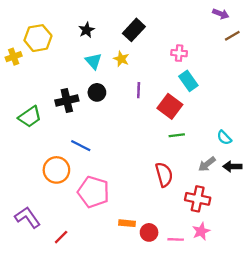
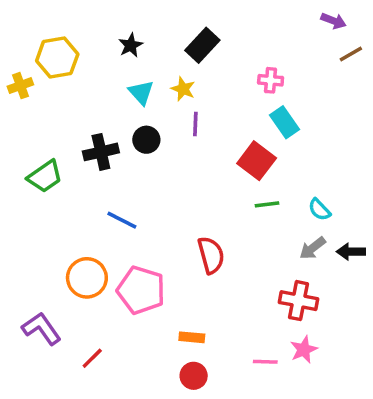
purple line: (139, 90) -> (195, 124), moved
cyan semicircle: (224, 138) -> (319, 210), moved
orange circle: (56, 170) -> (87, 278), moved
red semicircle: (164, 175) -> (211, 255), moved
red circle: (149, 232) -> (194, 376), moved

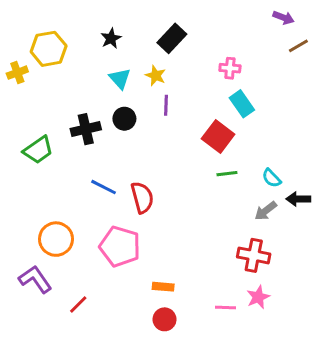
black arrow: (351, 252) -> (298, 199), moved
red semicircle: (211, 255) -> (142, 197), moved
orange circle: (87, 278) -> (56, 239), moved

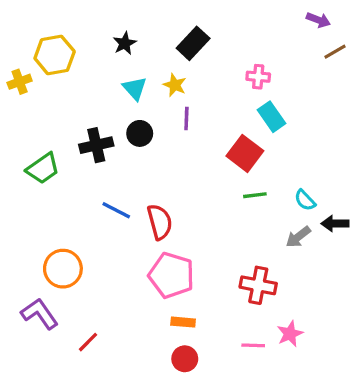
pink pentagon: (120, 247) -> (171, 275), moved
red cross: (254, 255) -> (258, 285), moved

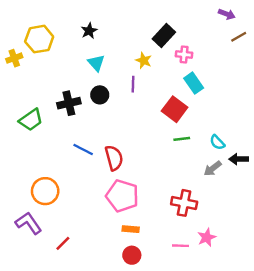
black rectangle: (193, 43) -> (164, 36), moved
yellow star: (175, 85) -> (144, 60), moved

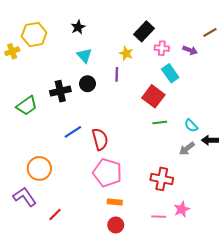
purple arrow: (227, 14) -> (190, 50), moved
blue line: (83, 150) -> (73, 132), turned -60

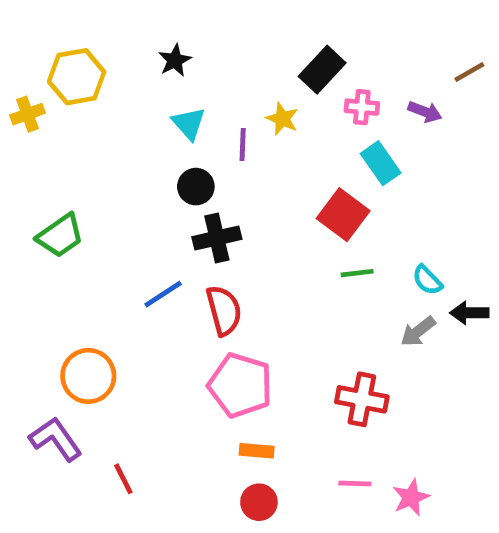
purple line: (117, 74) -> (243, 144), moved
black cross: (60, 91) -> (217, 238), moved
pink star: (182, 209) -> (411, 498), moved
red line: (55, 215) -> (123, 479), turned -72

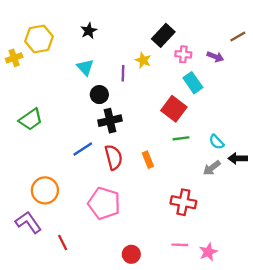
cyan triangle: (189, 123) -> (85, 67), moved
pink pentagon: (240, 385) -> (104, 203), moved
orange rectangle: (257, 451) -> (148, 160), moved, turned 63

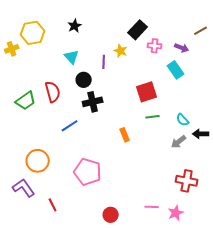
cyan rectangle: (193, 83) -> (176, 70), moved
red square: (174, 109) -> (147, 92), turned 35
red semicircle: (114, 157) -> (53, 92), moved
red cross: (183, 202) -> (187, 181), moved

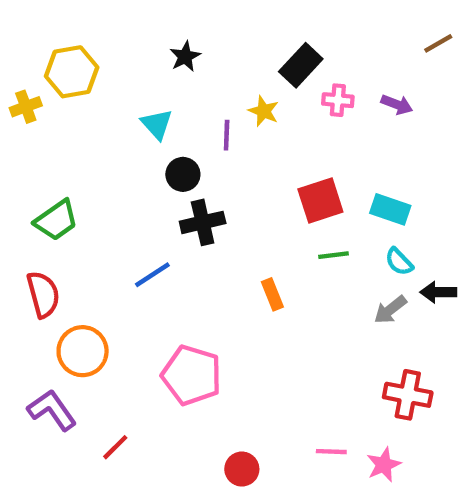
black star: (75, 26) -> (185, 57), moved
brown line: (201, 31) -> (438, 43), moved
cyan rectangle: (176, 70) -> (390, 209), moved, turned -36
red semicircle: (53, 92) -> (43, 294), moved
red line: (53, 205) -> (115, 447), turned 72

